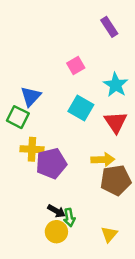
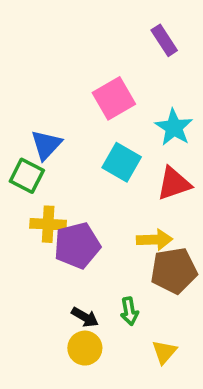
pink square: (76, 66) -> (114, 98), size x1.5
red triangle: (116, 122) -> (174, 184), turned 45
green arrow: (69, 218) -> (129, 311), moved

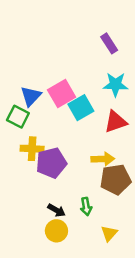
purple rectangle: (164, 40) -> (109, 43), moved
pink square: (114, 98) -> (62, 93), moved
cyan star: (174, 127) -> (116, 85), turned -30
cyan square: (122, 162) -> (81, 108), turned 30

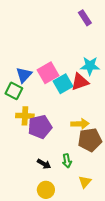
purple rectangle: (109, 43) -> (85, 18), moved
red triangle: (116, 122) -> (80, 82), moved
yellow circle: (56, 231) -> (46, 190), moved

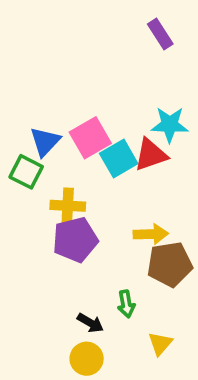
yellow cross: (25, 116) -> (68, 206), moved
black arrow: (44, 164) -> (90, 323), moved

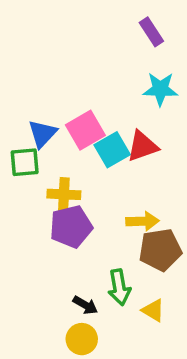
cyan star: (170, 125) -> (160, 89), moved
green square: (26, 172) -> (25, 162), turned -32
green arrow: (126, 304) -> (119, 287), size x1.4
yellow triangle: (160, 344) -> (153, 310), moved, turned -40

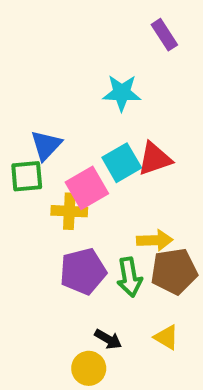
cyan star: (160, 89) -> (122, 93), moved
pink square: (85, 130) -> (87, 188), moved
purple pentagon: (71, 227) -> (83, 271), moved
green arrow: (119, 287) -> (129, 277), moved
black arrow: (85, 305) -> (108, 339), moved

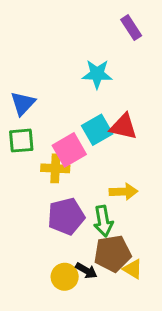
blue triangle: (46, 145) -> (23, 103), moved
red triangle: (155, 159) -> (123, 127), turned 32
brown pentagon: (174, 271) -> (113, 254), moved
yellow circle: (89, 368) -> (65, 277), moved

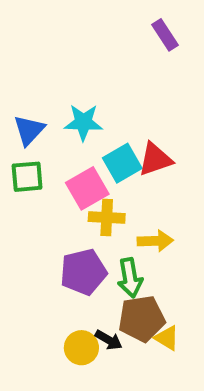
cyan star: (97, 74) -> (83, 122), moved
red triangle: (123, 127) -> (155, 159), turned -32
yellow cross: (55, 168) -> (107, 218), moved

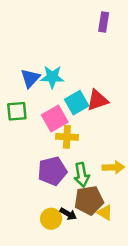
purple rectangle: (165, 35) -> (104, 22), turned 42
blue triangle: (29, 130) -> (30, 78), moved
yellow arrow: (155, 241) -> (113, 167), moved

